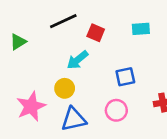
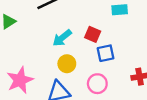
red square: (96, 33) -> (93, 34), moved
yellow circle: (65, 88) -> (67, 64), moved

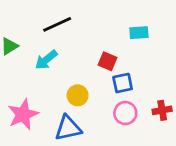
cyan arrow: (62, 38) -> (46, 60), moved
pink circle: (97, 84) -> (125, 113), moved

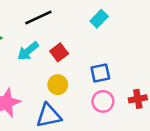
cyan rectangle: (139, 33) -> (99, 19), moved, turned -42
red square: (108, 61) -> (59, 52), moved, turned 30

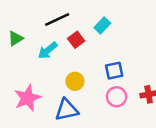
cyan rectangle: (99, 19) -> (102, 25), moved
red square: (59, 52) -> (76, 40), moved

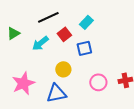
blue square: (114, 71) -> (84, 48), moved

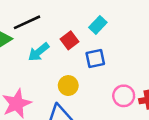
black line: (48, 17) -> (27, 22), moved
pink circle: (98, 82) -> (124, 96), moved

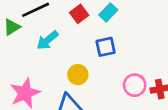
red square: (70, 40) -> (79, 14), moved

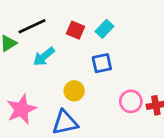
red square: (79, 14) -> (75, 30), turned -30

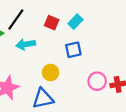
black line: (32, 26) -> (16, 19), turned -30
cyan arrow: (44, 57) -> (26, 44), turned 30

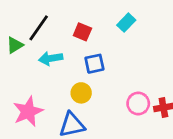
cyan rectangle: (75, 22) -> (126, 23), moved
blue square: (73, 50) -> (94, 64), moved

